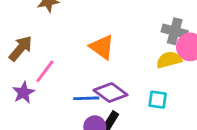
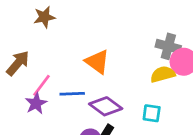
purple star: (24, 93) -> (36, 103), moved
blue line: (86, 98) -> (72, 94), moved

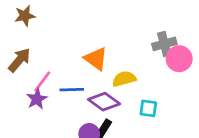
brown star: (44, 17) -> (25, 16), moved
gray cross: (168, 46) -> (164, 44), turned -30
yellow semicircle: (163, 74) -> (124, 79), moved

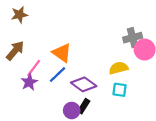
orange triangle: (96, 59) -> (62, 53), moved
yellow semicircle: (124, 79) -> (118, 68), moved
blue line: (72, 90) -> (58, 75), turned -42

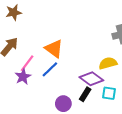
purple diamond: (84, 84) -> (91, 79), moved
cyan square: (120, 90) -> (109, 93), moved
black rectangle: (84, 106) -> (85, 94), moved

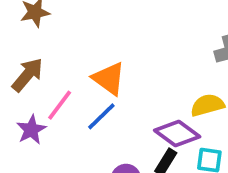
purple star: (23, 77) -> (31, 130), moved

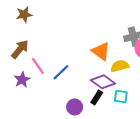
orange triangle: (109, 79) -> (101, 51), moved
pink line: (60, 105) -> (38, 66), turned -72

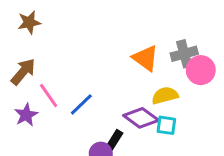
orange triangle: (101, 51) -> (146, 58), moved
cyan square: (121, 96) -> (166, 125), moved
black rectangle: (97, 98) -> (114, 140), moved

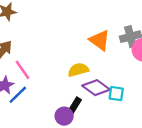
yellow semicircle: (165, 95) -> (78, 70), moved
blue line: (81, 104) -> (18, 95), moved

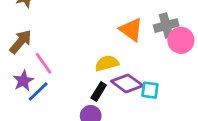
black rectangle: (75, 105) -> (99, 92), moved

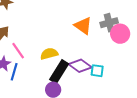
yellow semicircle: (107, 63) -> (49, 54), moved
blue line: (38, 92) -> (14, 72), turned -30
black rectangle: (99, 92) -> (59, 72), size x1.6

